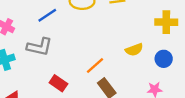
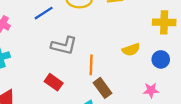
gray L-shape: (40, 47) -> (64, 46), moved
orange line: (95, 65) -> (91, 65), turned -48

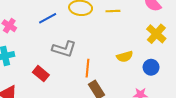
yellow cross: (164, 22) -> (156, 34), turned 36
red rectangle: (54, 82) -> (41, 74), moved

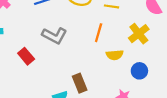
yellow cross: (156, 34) -> (139, 34), moved
orange line: (88, 68) -> (99, 33), moved

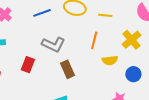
red rectangle: (26, 56) -> (28, 65), turned 63
brown rectangle: (80, 83) -> (68, 69), moved

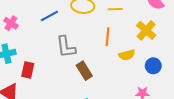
gray L-shape: (53, 44) -> (66, 47), turned 65
red rectangle: (28, 65) -> (28, 70), moved

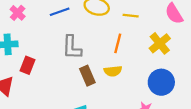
yellow semicircle: (127, 55) -> (113, 71), moved
blue circle: (153, 66) -> (161, 82), size x1.5

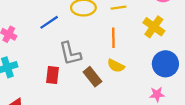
red rectangle: (27, 65) -> (53, 75), moved
yellow semicircle: (113, 71) -> (116, 66), turned 48

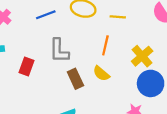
yellow cross: (154, 27) -> (142, 56), moved
red rectangle: (53, 75) -> (26, 67), moved

